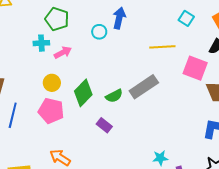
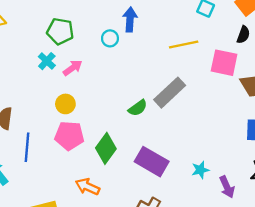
cyan cross: (41, 43) -> (47, 61), turned -35
green diamond: (83, 93) -> (106, 148), moved
purple rectangle: (104, 125) -> (152, 162), moved, size x1.8

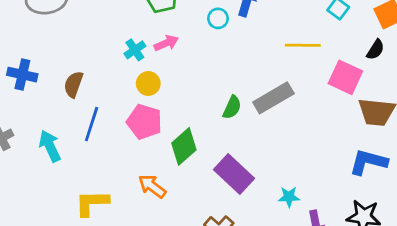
cyan cross: (47, 61) -> (135, 50), moved
green semicircle: (138, 108) -> (232, 107), turned -42

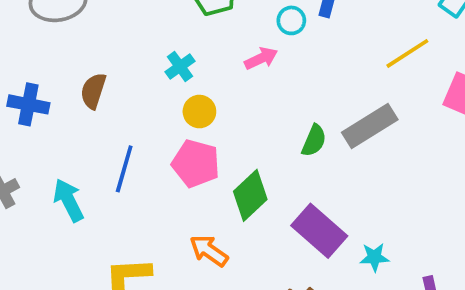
pink arrow: (166, 43) -> (261, 58), moved
yellow line: (303, 45) -> (407, 53), turned -32
brown semicircle: (74, 84) -> (93, 91), moved
cyan star: (289, 197) -> (374, 257), moved

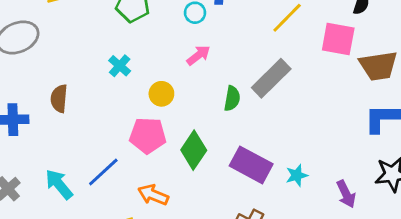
pink arrow: (261, 58) -> (198, 55), moved
yellow circle: (199, 112) -> (161, 94), moved
blue line: (124, 169) -> (103, 172), moved, turned 44
orange arrow: (209, 251) -> (153, 195), moved

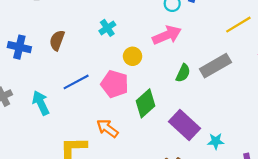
pink arrow: (198, 55) -> (167, 35), size x1.5
blue line: (103, 172) -> (76, 82), moved

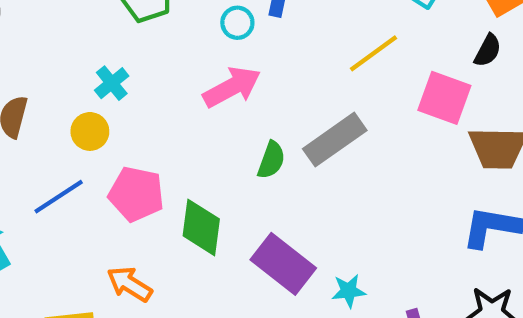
yellow circle: (133, 56) -> (90, 131), moved
green diamond: (145, 103) -> (201, 227), turned -36

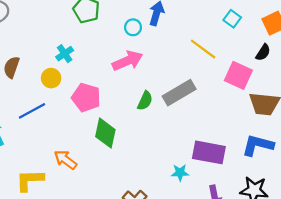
yellow line: (374, 53) -> (203, 49), turned 68
pink pentagon: (136, 194) -> (86, 98), moved
purple rectangle: (283, 264) -> (209, 152), moved, turned -32

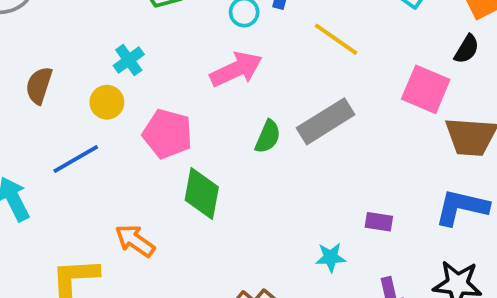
yellow line: (203, 49) -> (336, 39), moved
purple rectangle: (209, 152) -> (379, 222), size x0.5

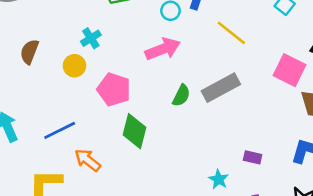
blue line: (76, 159) -> (60, 130), moved
cyan star: (331, 257) -> (219, 179), turned 30

